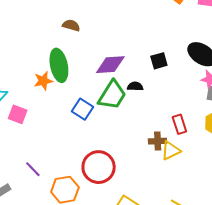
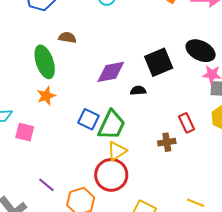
black square: (159, 61) -> (159, 62), size x1.6
green ellipse: (59, 65) -> (45, 62), moved
green trapezoid: (112, 95) -> (112, 125), moved
yellow triangle: (171, 151) -> (117, 151), moved

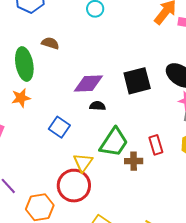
black semicircle: (138, 91) -> (97, 106), moved
green trapezoid: (112, 125) -> (114, 142), moved
yellow triangle: (117, 151) -> (83, 162), turned -30

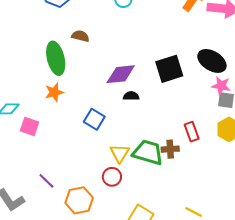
green trapezoid: (114, 142) -> (148, 152), moved, turned -104
red circle: (74, 186) -> (112, 177), size x0.6

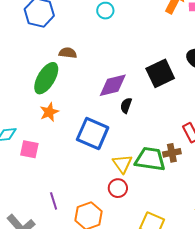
green ellipse: (56, 58) -> (46, 78), turned 52
black semicircle: (131, 96) -> (126, 105), turned -63
blue square: (94, 119) -> (93, 133), size x1.5
purple line: (46, 181) -> (54, 201), turned 36

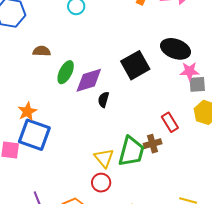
green ellipse: (46, 78) -> (66, 72), moved, size x0.7
blue square: (93, 133) -> (34, 135), moved
green trapezoid: (150, 159) -> (131, 151), turned 100

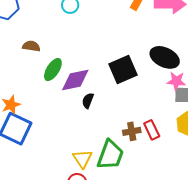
brown cross: (153, 144) -> (132, 131), moved

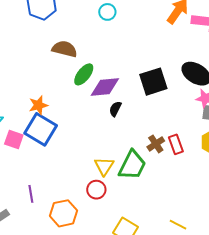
brown semicircle: (31, 46) -> (65, 49), size x1.4
brown cross: (132, 131) -> (156, 144), turned -30

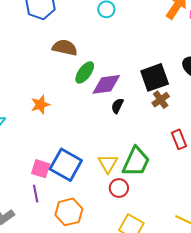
blue square: (41, 129) -> (66, 165), moved
pink square: (14, 139) -> (41, 169), moved
brown cross: (156, 144) -> (161, 100), moved
red circle: (96, 190) -> (119, 188), moved

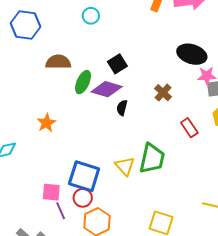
black square: (155, 77) -> (117, 64), moved, size x0.7
purple diamond: (106, 84) -> (107, 89), turned 36
pink square: (41, 169) -> (51, 192), moved
red circle: (119, 188) -> (83, 198), moved

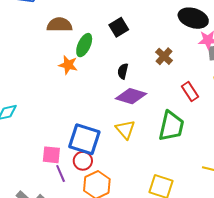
purple diamond: (107, 89) -> (131, 96), moved
orange star: (46, 123) -> (68, 65), moved, turned -30
green trapezoid: (152, 158) -> (171, 126), moved

